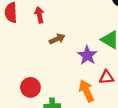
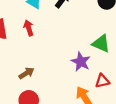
brown arrow: (57, 39) -> (26, 73), moved

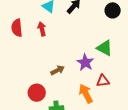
brown arrow: (26, 73) -> (58, 70), moved

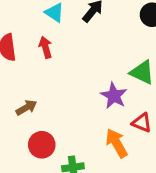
brown arrow: (58, 70) -> (26, 108), moved
red triangle: (103, 81) -> (142, 123), turned 32

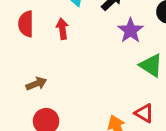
purple star: (114, 96) -> (130, 30), moved

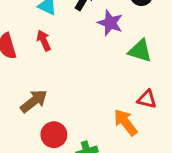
brown arrow: (36, 84) -> (34, 101), size x1.4

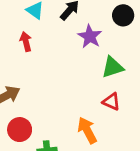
green triangle: (140, 51) -> (112, 67), turned -45
red triangle: (147, 99) -> (111, 102), moved

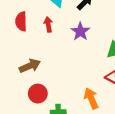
purple star: (90, 36) -> (80, 31), moved

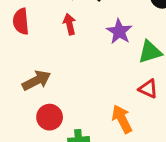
red arrow: (48, 24) -> (70, 24), moved
purple star: (80, 31) -> (119, 31), moved

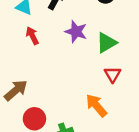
red triangle: (148, 89) -> (113, 74), turned 48

